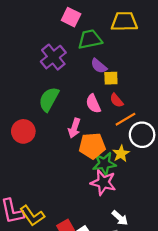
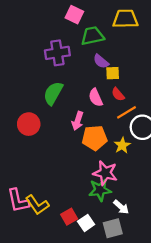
purple cross: (53, 57) -> (57, 53), turned 30
green star: (104, 164) -> (100, 190), moved

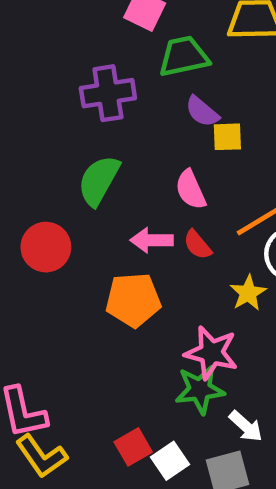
red semicircle: (118, 94) -> (198, 245), moved
pink arrow: (78, 121) -> (152, 240), turned 72
orange pentagon: (95, 138) -> (133, 300), moved
yellow L-shape: (37, 205) -> (41, 456), moved

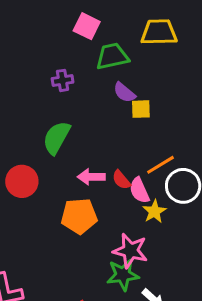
purple cross: (108, 93) -> (63, 80), size x0.6
pink semicircle: (191, 190) -> (139, 190), moved

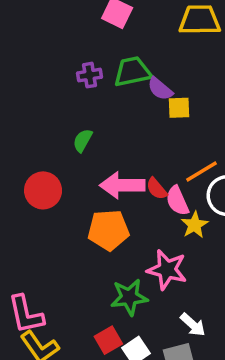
green trapezoid: (112, 56) -> (133, 72), moved
green semicircle: (57, 138) -> (83, 140), size x0.6
pink arrow: (91, 177) -> (122, 185), size x1.4
green star: (123, 275) -> (129, 297), moved

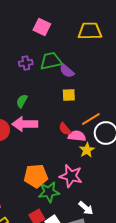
yellow square: (179, 108) -> (69, 95), moved
pink arrow: (122, 185) -> (25, 124), moved
pink semicircle: (177, 201) -> (77, 136), turned 120
orange pentagon: (108, 230) -> (36, 176), moved

